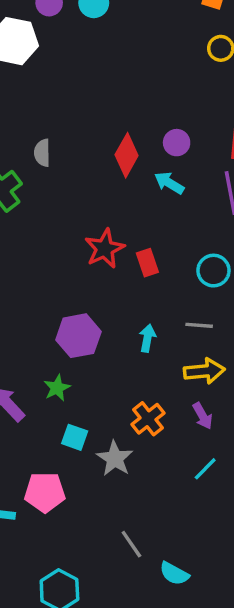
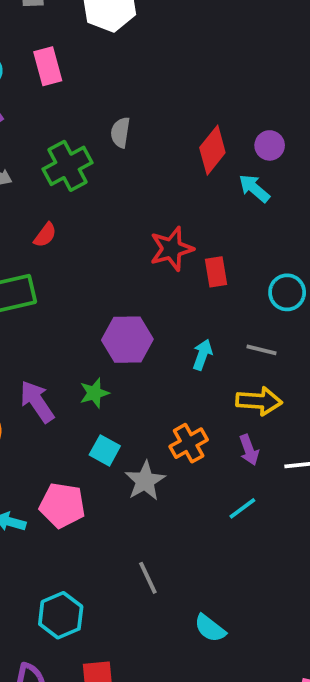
cyan semicircle: (174, 574) -> (210, 628), moved

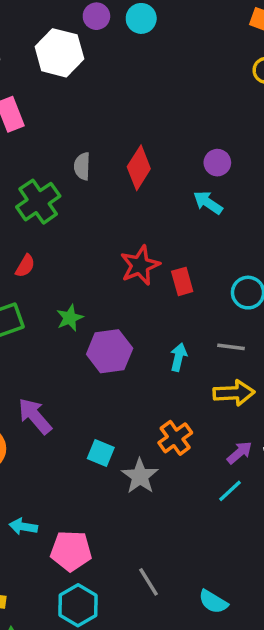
red diamond: (212, 150) -> (139, 168), moved
green star: (94, 393) -> (70, 318), moved
purple arrow: (249, 450) -> (240, 453), moved, turned -104
pink pentagon: (62, 505) -> (71, 551), moved
gray line: (148, 578) -> (148, 582), moved

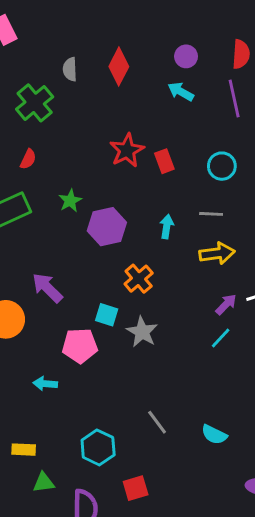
orange cross: (175, 438) -> (139, 279), moved
pink pentagon: (71, 551) -> (80, 346), moved

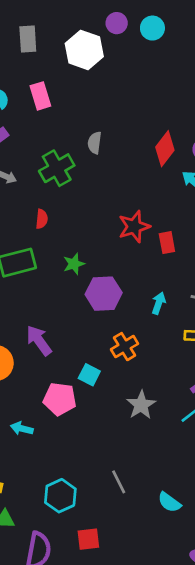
red diamond: (119, 66) -> (165, 149), moved
red semicircle: (28, 159) -> (42, 219), turned -30
gray star: (142, 332) -> (141, 405), moved

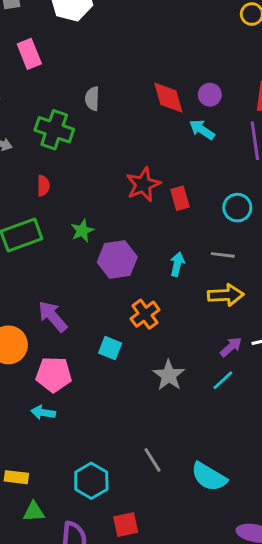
red diamond: (165, 149) -> (168, 98), turned -48
green cross: (57, 168) -> (54, 130), turned -36
pink pentagon: (60, 399) -> (54, 374), moved
cyan semicircle: (169, 502) -> (209, 477), size x1.4

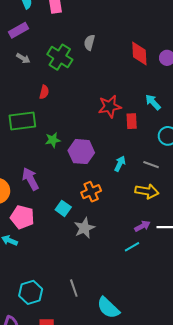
cyan arrow: (202, 130) -> (153, 102), moved
green star: (82, 231) -> (53, 140), moved
gray star: (169, 375) -> (84, 228), moved

